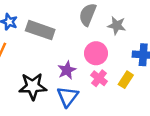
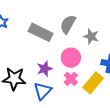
gray rectangle: (40, 30) -> (41, 32), moved
yellow rectangle: (126, 80) -> (93, 83), size x1.5

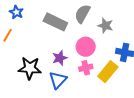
pink cross: (71, 79) -> (86, 68), turned 32

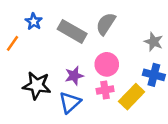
blue star: (16, 12) -> (34, 22), moved
gray star: (105, 26) -> (154, 42), moved

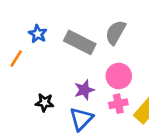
black star: (37, 85) -> (45, 103), size x0.6

